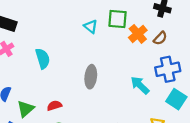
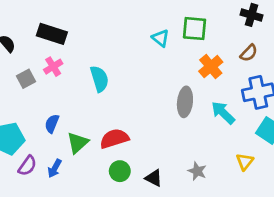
orange cross: (138, 34) -> (211, 67), moved
gray ellipse: (91, 77) -> (185, 102), moved
red semicircle: (54, 106) -> (114, 139), size x1.5

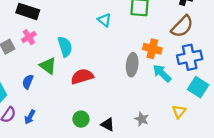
cyan triangle: (161, 38) -> (104, 20), moved
brown semicircle: (249, 53) -> (182, 26), size x1.6
orange cross: (211, 67) -> (152, 49), moved, turned -36
red semicircle: (114, 139) -> (82, 76), moved
green triangle: (78, 143) -> (48, 66), moved, turned -42

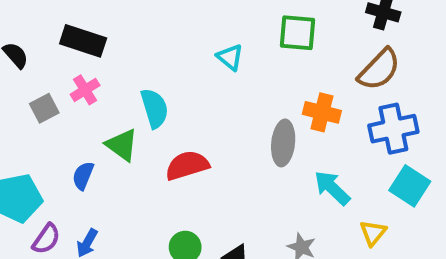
cyan arrow: (162, 73) -> (332, 188), moved

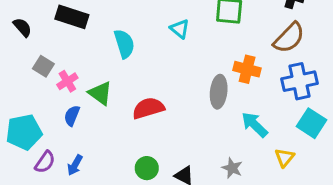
pink cross: (85, 90) -> (67, 81), moved
gray square: (44, 108) -> (43, 66), turned -30
cyan semicircle: (154, 108) -> (124, 44), moved

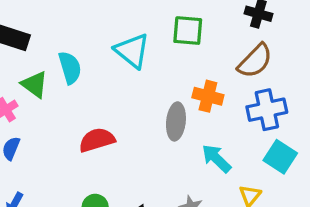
cyan triangle: (180, 29) -> (132, 51), size x1.6
green triangle: (100, 93) -> (35, 84), moved

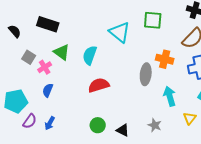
cyan semicircle: (70, 68) -> (90, 55), moved, turned -144
cyan arrow: (216, 158) -> (170, 96), turned 30

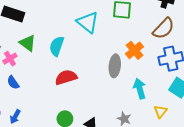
orange cross: (165, 59) -> (134, 50), turned 36
blue semicircle: (48, 90) -> (13, 82), turned -56

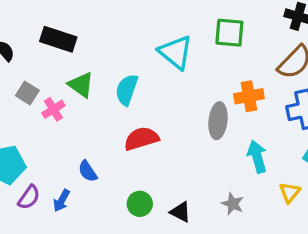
orange cross: (134, 50) -> (249, 96), turned 30
blue semicircle: (13, 82) -> (88, 171), moved

